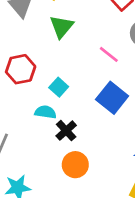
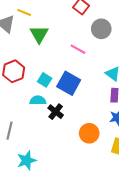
blue square: (112, 98) -> (69, 83), moved
orange circle: (75, 165) -> (89, 133), moved

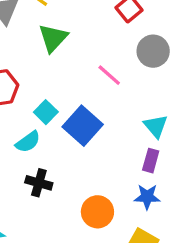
cyan semicircle: (38, 100) -> (28, 142), turned 133
black cross: (56, 112) -> (39, 183), moved, turned -35

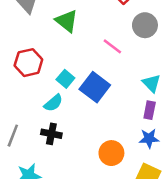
green triangle: (53, 38) -> (67, 21), turned -30
black cross: (39, 183) -> (51, 134), moved

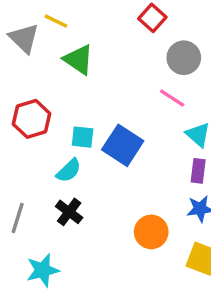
pink line: (112, 46) -> (172, 98), moved
cyan square: (65, 79) -> (83, 137), turned -30
black cross: (51, 134) -> (69, 212), turned 30

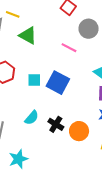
pink line: (172, 98) -> (69, 48), moved
cyan semicircle: (69, 171) -> (32, 118), moved
black cross: (69, 212) -> (56, 124), moved

